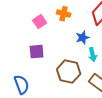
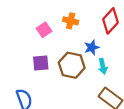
brown hexagon: (69, 72) -> (72, 65), moved

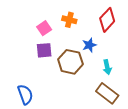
purple square: (41, 63) -> (44, 50), moved
cyan arrow: (103, 66) -> (107, 67), moved

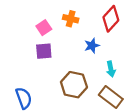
brown hexagon: (70, 62) -> (74, 85), moved

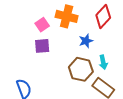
orange cross: (71, 19) -> (67, 16), size x1.5
brown hexagon: (74, 85) -> (81, 69), moved

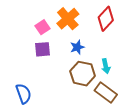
orange cross: (67, 16) -> (68, 19), turned 35
blue star: (86, 41) -> (77, 47), moved

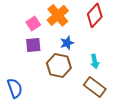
brown hexagon: (83, 74) -> (59, 66), moved

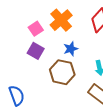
purple square: (33, 45) -> (36, 51), turned 35

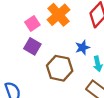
blue star: (71, 49) -> (82, 47), moved

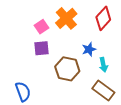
purple square: (32, 46) -> (42, 48), turned -35

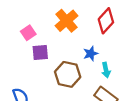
pink square: (42, 27) -> (28, 33), moved

